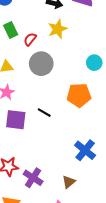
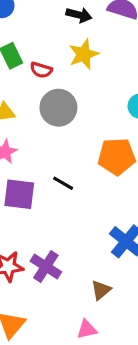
red semicircle: (30, 39) -> (41, 70), turned -112
purple cross: (33, 178) -> (46, 266), moved

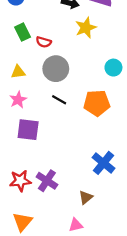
yellow star: (84, 54) -> (86, 28), moved
black line: (63, 183) -> (59, 100), moved

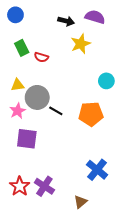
gray circle: (56, 69) -> (37, 97), moved
red star: (20, 181) -> (20, 186), turned -30

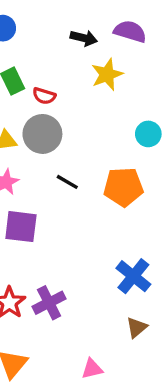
gray circle: (37, 97) -> (42, 134), moved
purple cross: (44, 186) -> (49, 303), turned 30
brown triangle: (81, 202) -> (137, 327), moved

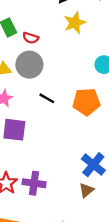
purple cross: (49, 303) -> (34, 183), turned 35
brown triangle: (137, 327) -> (86, 190), moved

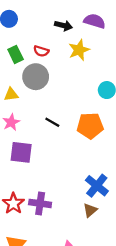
red semicircle: (31, 38) -> (41, 51), moved
gray circle: (29, 65) -> (36, 77), moved

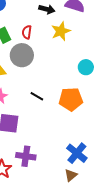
red semicircle: (41, 51) -> (27, 32), turned 80
purple cross: (40, 203) -> (26, 156), moved

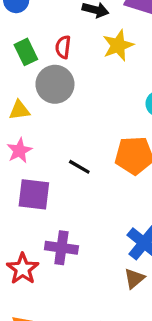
black line: (37, 96) -> (79, 167), moved

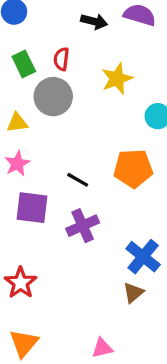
yellow star: (118, 45) -> (117, 79), moved
purple cross: (61, 248) -> (83, 226), moved, turned -32

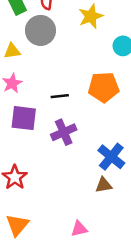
black line: (78, 180) -> (60, 96), turned -36
brown triangle: (133, 293) -> (104, 185), turned 30

